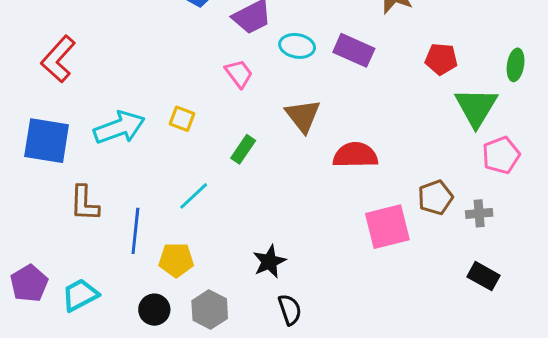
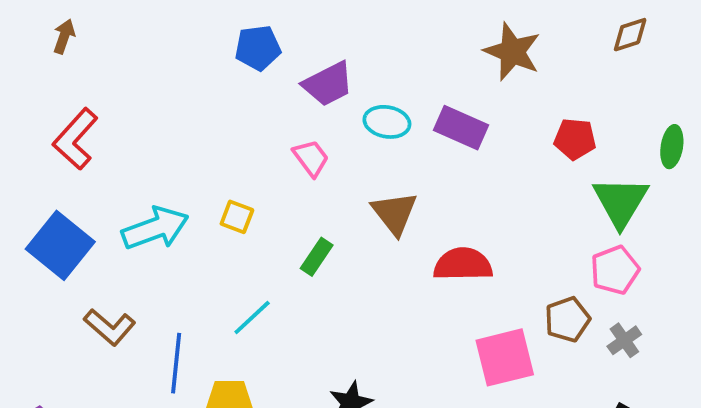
blue square: (47, 141) -> (60, 245), turned 30
pink pentagon: (501, 155) -> (615, 270), moved
brown L-shape: (84, 203) -> (110, 327), turned -51
gray cross: (479, 213) -> (624, 340), turned -30

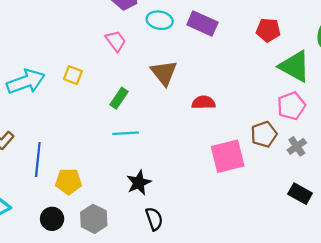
green triangle: (621, 202) -> (295, 66), turned -32
red semicircle: (463, 264) -> (204, 103), size x0.7
cyan line: (252, 318) -> (126, 133), moved, turned 40

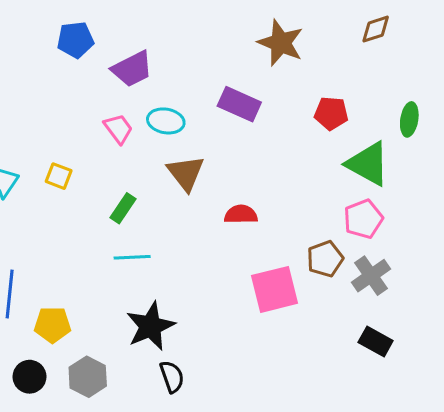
cyan ellipse: (160, 20) -> (166, 121), moved
gray cross: (297, 146) -> (371, 276), size x1.4
black star: (139, 183) -> (150, 326), size x1.4

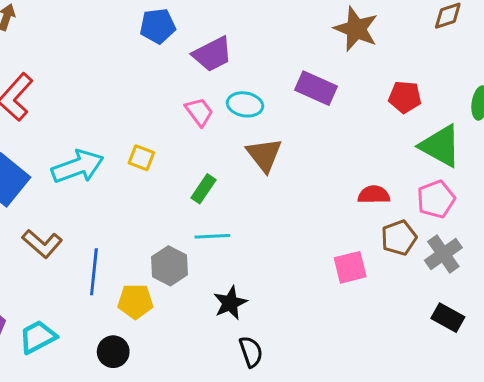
red semicircle: (241, 214) -> (374, 195), moved
pink square: (275, 289) -> (350, 267), size x0.7
black star: (150, 326) -> (230, 303), size x0.7
gray hexagon: (88, 377) -> (169, 266), moved

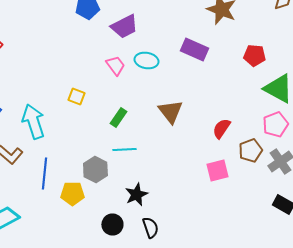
brown triangle: (264, 155) -> (170, 112), moved
cyan arrow: (78, 167) -> (33, 122), moved, turned -88
red semicircle: (374, 195) -> (221, 128), moved, turned -55
black circle: (113, 352) -> (112, 224), moved

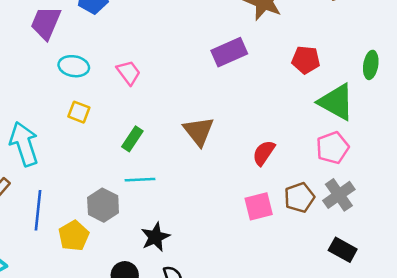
purple trapezoid: (124, 26) -> (46, 23), moved, turned 140
purple rectangle: (194, 50) -> (229, 52), turned -48
cyan ellipse: (146, 60) -> (74, 66), moved
brown pentagon: (250, 150) -> (299, 197), moved
yellow pentagon: (72, 194) -> (74, 236), turned -30

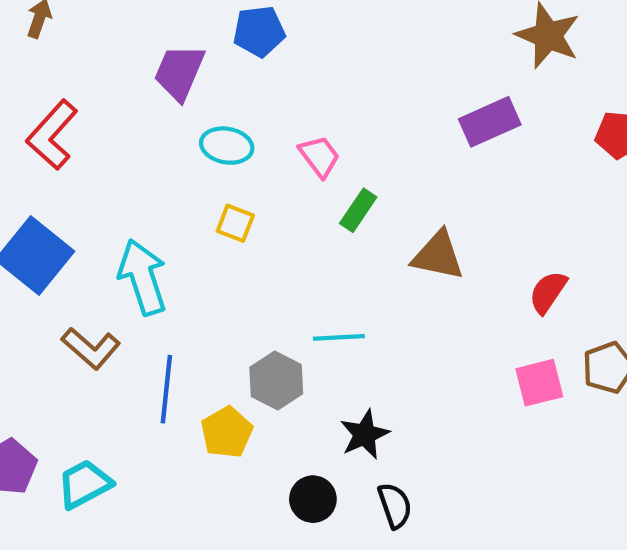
brown triangle: (199, 131) -> (438, 256), turned -40
green rectangle: (132, 139) -> (358, 210), moved

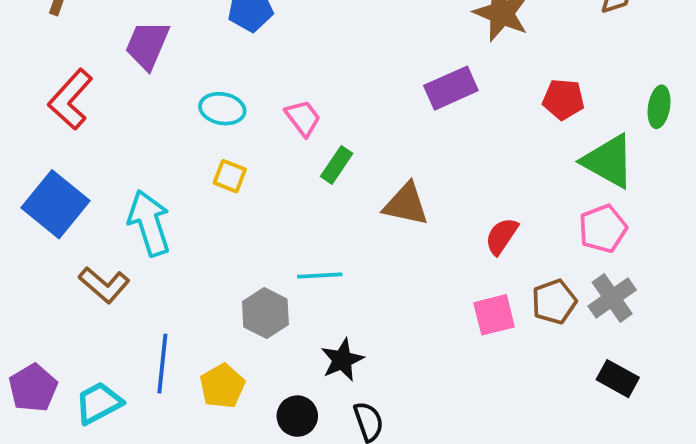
purple trapezoid: (179, 72) -> (147, 45), moved
blue line: (166, 389) -> (162, 364), moved
yellow pentagon: (227, 432) -> (222, 386), moved

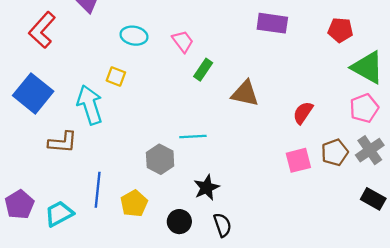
purple rectangle: (451, 88) -> (272, 23), turned 32
yellow square: (230, 176) -> (116, 76), moved
brown L-shape: (104, 285) -> (63, 142), turned -36

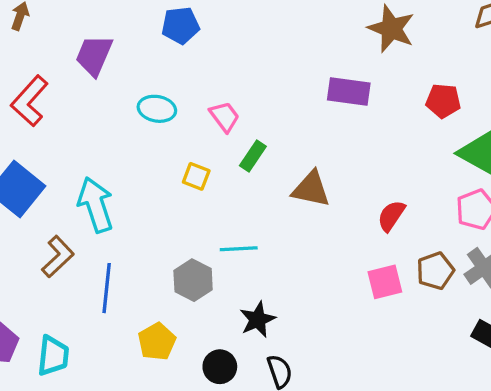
yellow square: (116, 76) -> (196, 176), moved
brown L-shape: (63, 142) -> (58, 257), turned -48
blue line: (98, 190) -> (107, 288), moved
cyan trapezoid: (59, 214) -> (53, 356), turned 124

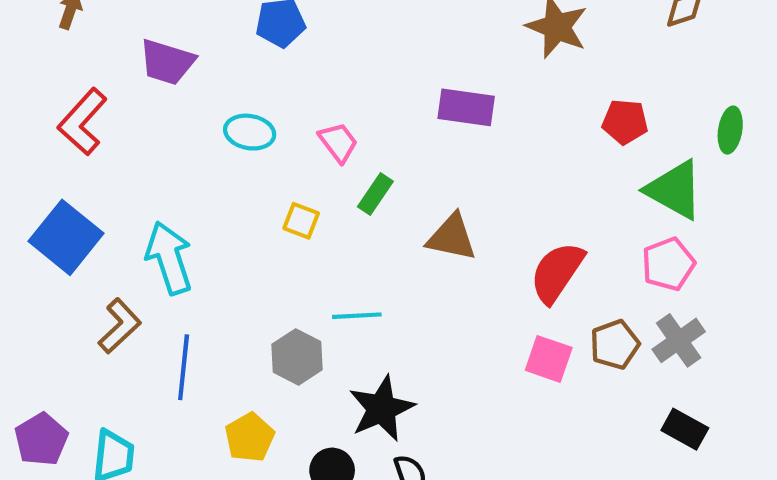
purple trapezoid: (94, 55) -> (167, 62), turned -96
purple rectangle: (349, 91) -> (466, 107), moved
red semicircle: (391, 216) -> (557, 272), size x1.5
pink square: (385, 282) -> (549, 359), turned 33
black star: (258, 320) -> (382, 408), size x1.4

